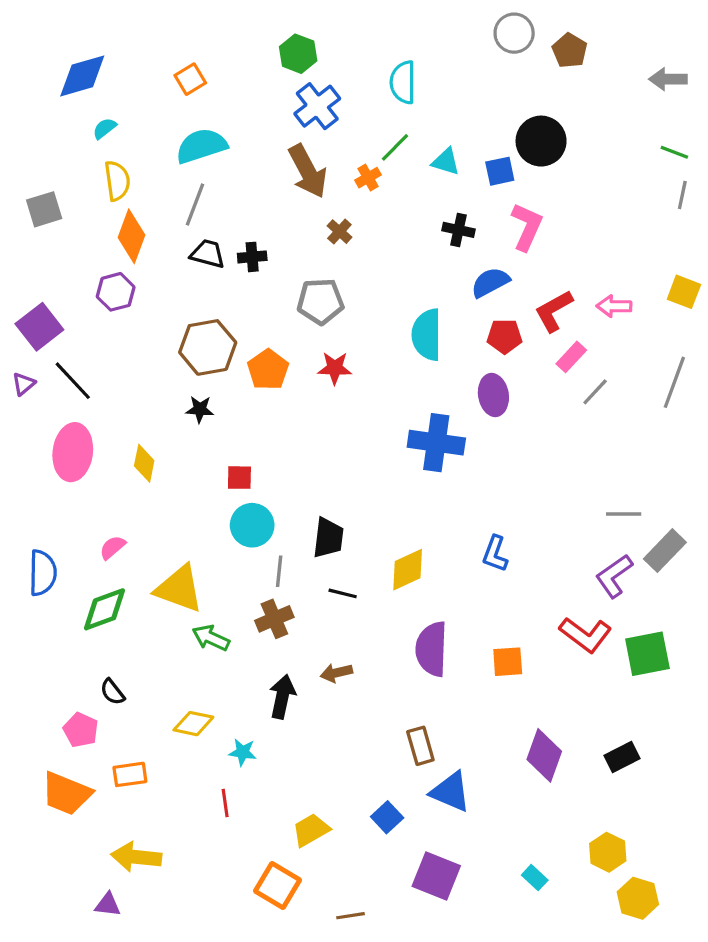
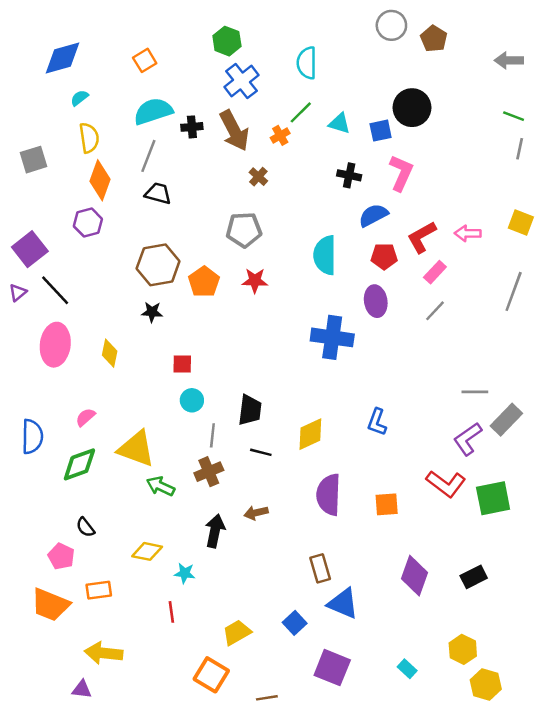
black cross: (252, 257) -> (192, 127), moved
gray line: (595, 392) -> (435, 311), moved
cyan circle: (252, 525) -> (192, 400), size x0.7

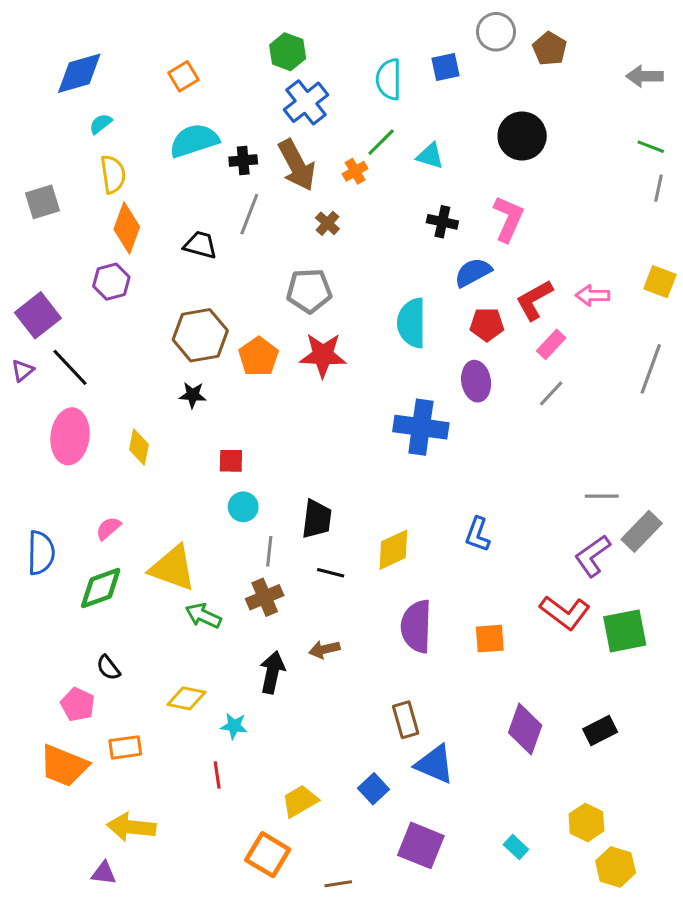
blue square: (381, 131) -> (445, 67), moved
gray line: (148, 156) -> (249, 214), moved
red star: (255, 281) -> (323, 355), size x1.4

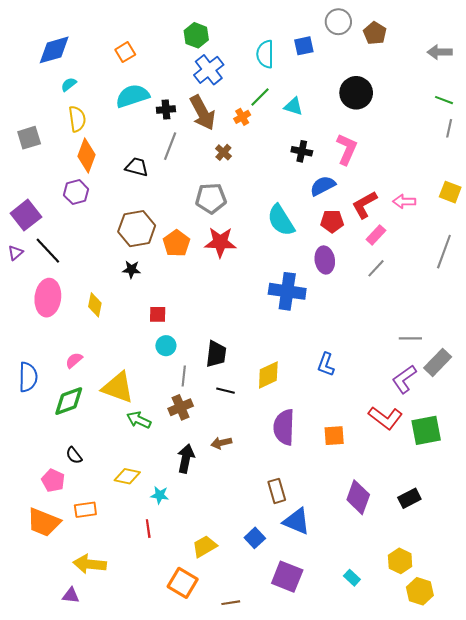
cyan semicircle: (412, 323) -> (281, 220), turned -32

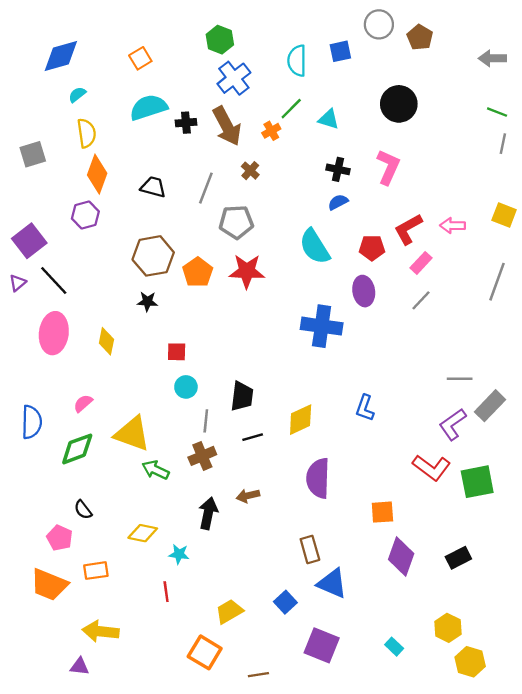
gray line: (170, 146) -> (206, 188), moved
blue semicircle: (323, 186) -> (338, 202), moved, size x0.7
black line: (226, 391) -> (253, 437), turned -30
orange square: (334, 436) -> (382, 512), moved

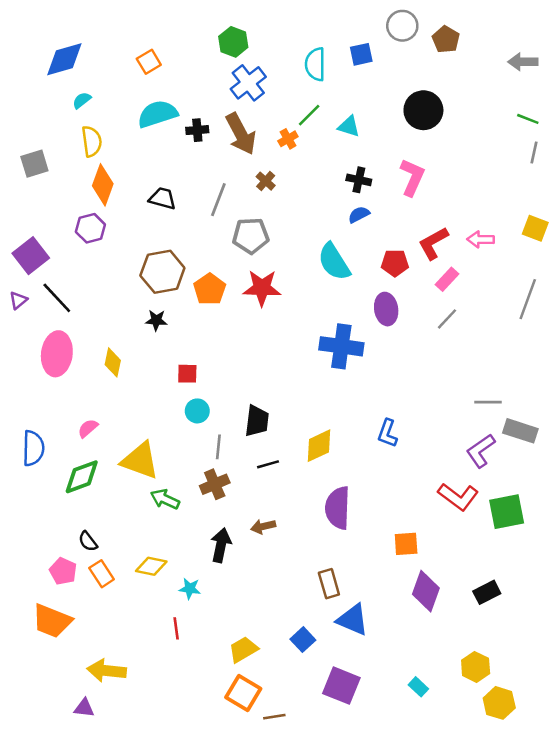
gray rectangle: (490, 406) -> (520, 431), turned 64
orange rectangle: (96, 571) -> (102, 574), moved, turned 65
orange square: (205, 652) -> (243, 693), moved

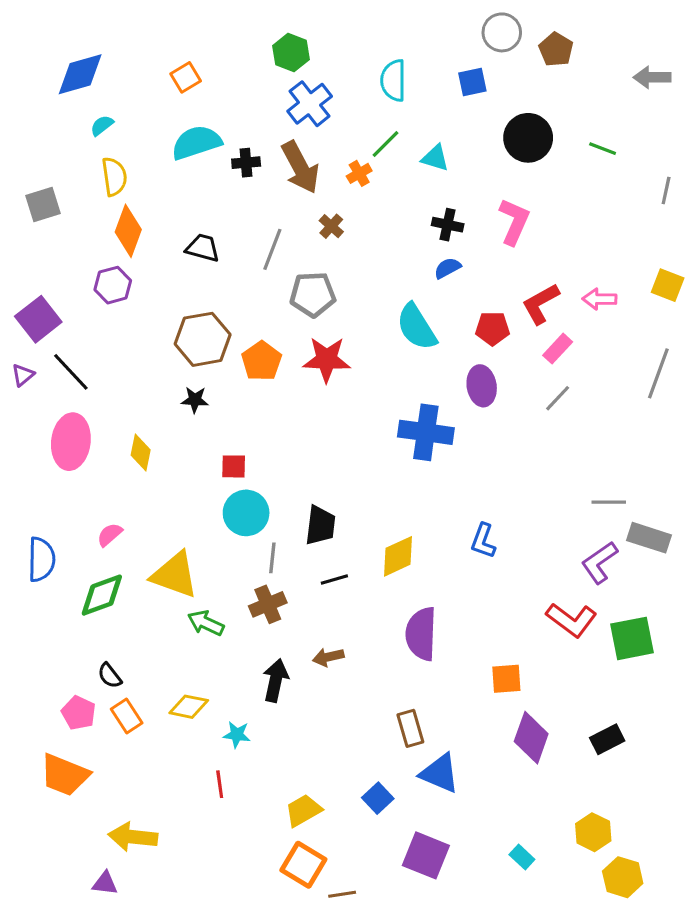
blue square: (361, 54) -> (472, 82), moved
green line: (528, 119) -> (603, 149), moved
cyan circle: (197, 411) -> (246, 513), size x1.5

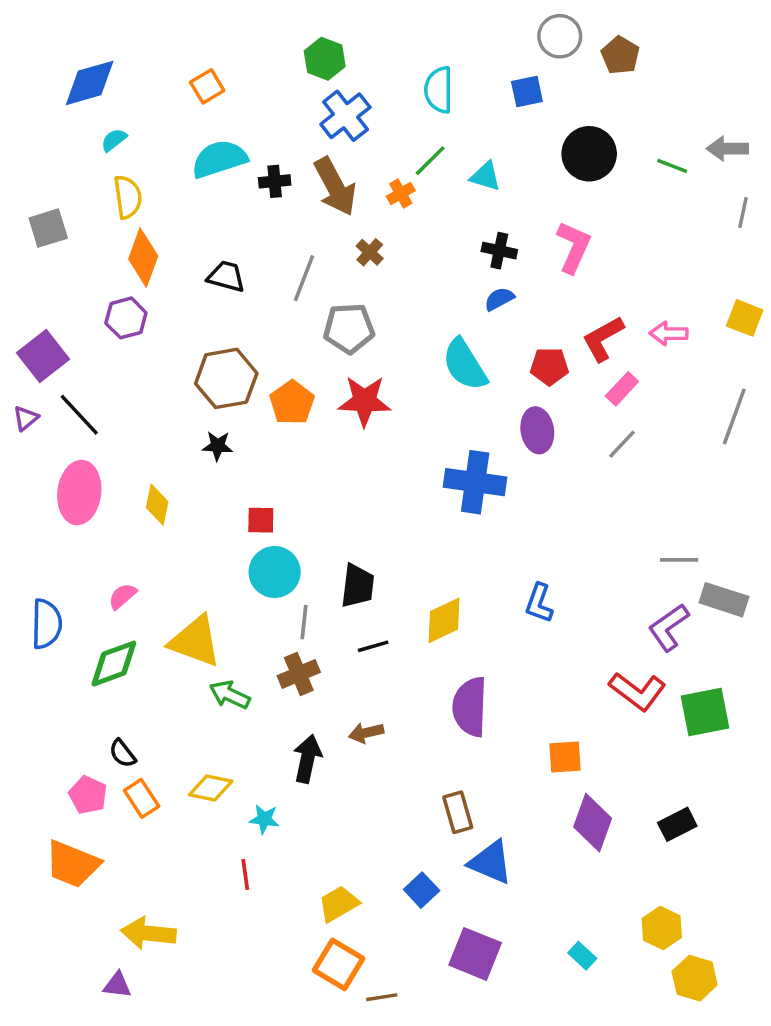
gray arrow: (652, 77) -> (727, 149), moved

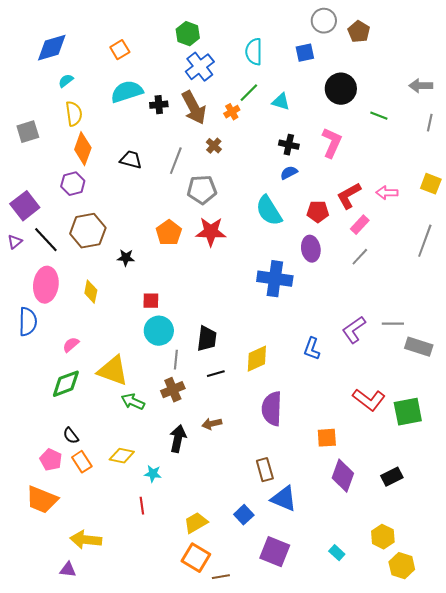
green line: (672, 166) -> (379, 116), moved
brown hexagon: (226, 378) -> (88, 231), moved
blue semicircle: (46, 624) -> (28, 322), moved
purple L-shape: (669, 627) -> (354, 330), moved

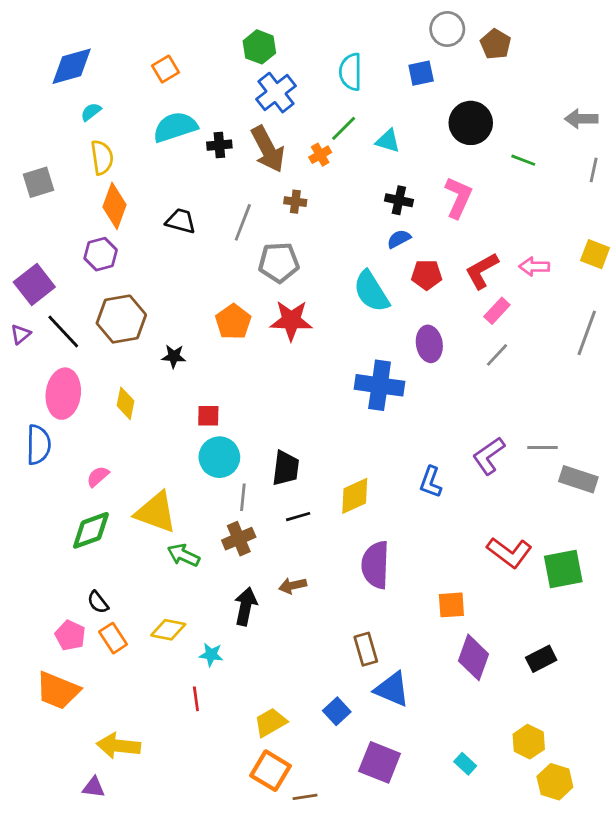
brown cross: (214, 146) -> (295, 202), turned -35
red pentagon: (318, 212) -> (427, 275), moved

